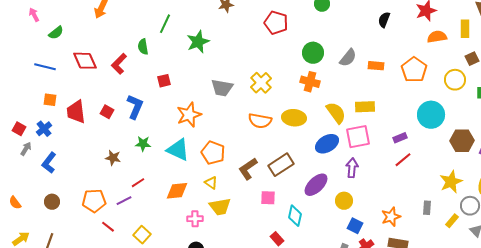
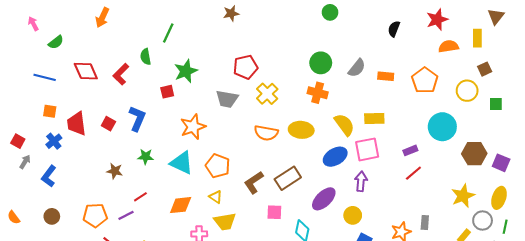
red pentagon: (276, 23) -> (246, 67), moved, turned -30
green star: (198, 42) -> (186, 71), moved
blue cross: (44, 129) -> (54, 141), moved
gray rectangle: (427, 208) -> (425, 223), moved

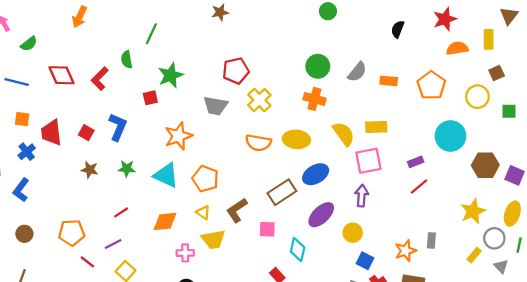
blue ellipse: (335, 157) -> (316, 174), moved
brown star: (115, 171) -> (90, 170), moved
brown L-shape: (254, 182) -> (237, 210), moved
purple line: (126, 215) -> (113, 244), moved

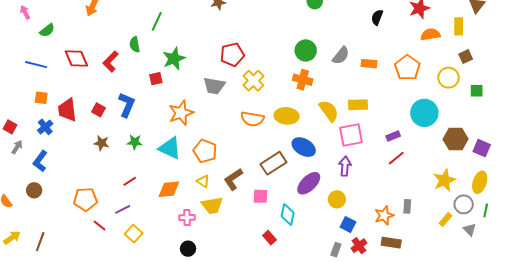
blue ellipse: (316, 174) -> (304, 147), turned 60
brown circle: (24, 234) -> (34, 190), moved

